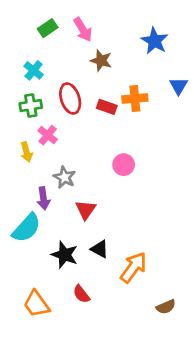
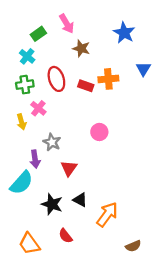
green rectangle: (48, 28) -> (38, 34), moved

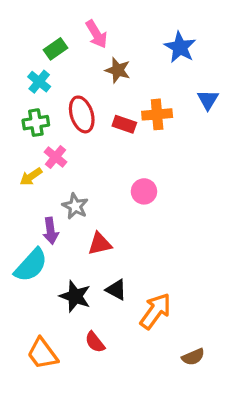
yellow arrow: (21, 122) -> (31, 177), turned 70
red triangle: (69, 168) -> (100, 244), turned 42

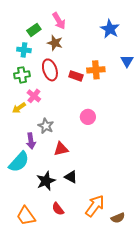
brown star: (118, 70) -> (55, 43), moved
cyan cross: (39, 82) -> (24, 50), turned -32
black star: (75, 296) -> (46, 181), turned 30
orange arrow: (155, 311) -> (95, 206), moved

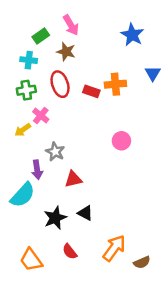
pink circle: (88, 117) -> (121, 141), moved

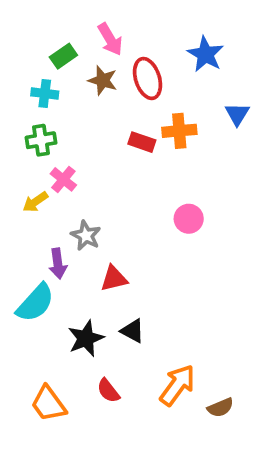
red ellipse: (60, 84) -> (148, 78), moved

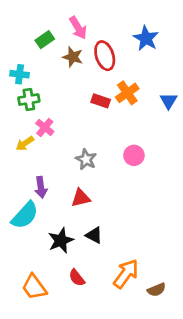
cyan cross: (45, 93) -> (20, 74), moved
blue triangle: (237, 114) -> (169, 101), moved
orange cross: (179, 131) -> (127, 93), turned -30
gray star: (86, 236) -> (86, 159), moved

